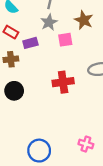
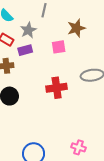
brown star: (84, 20) -> (76, 28), turned 30
gray star: (49, 22) -> (28, 30), moved

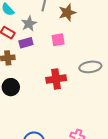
brown star: (76, 28) -> (67, 13), moved

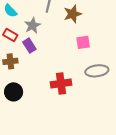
pink square: (58, 40) -> (83, 42), moved
purple rectangle: (26, 43) -> (29, 46), turned 72

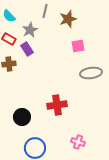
red cross: (61, 84) -> (57, 105), moved
black circle: (14, 92) -> (22, 117), moved

